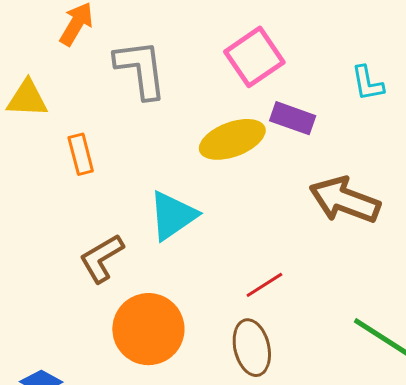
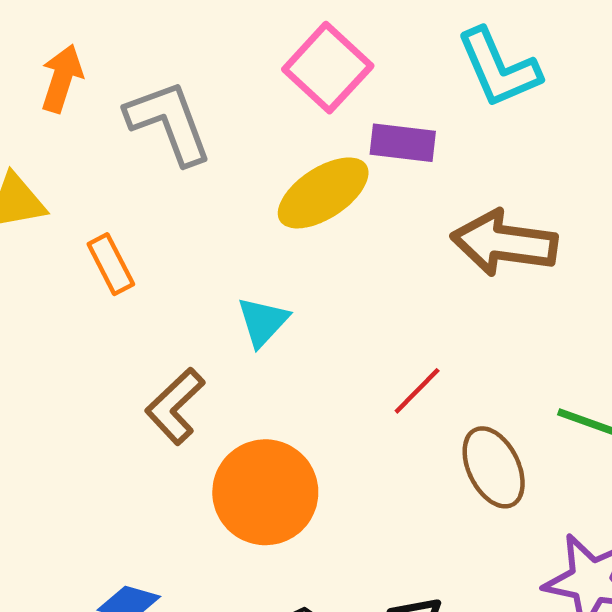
cyan L-shape: (368, 83) -> (499, 68), size x1.6
cyan triangle: (173, 216) -> (263, 322), size x0.7
brown ellipse: (252, 348) -> (494, 467), moved

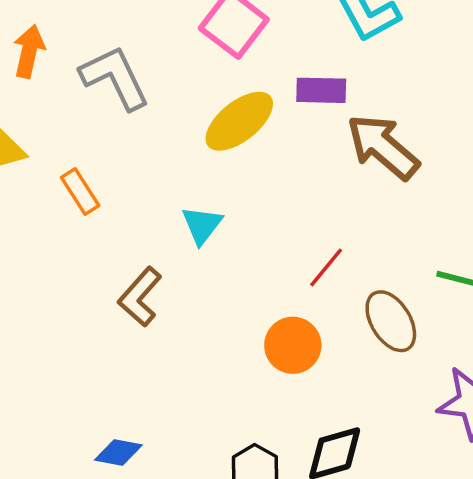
purple rectangle: (403, 143) -> (321, 90), moved
brown arrow: (504, 243) -> (383, 147), turned 38
orange circle: (265, 492) -> (293, 345), moved, size x0.7

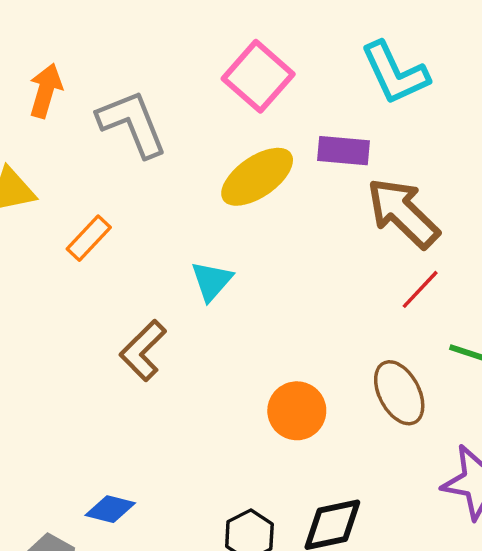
orange rectangle: (80, 191) -> (89, 238), turned 72
red line: (326, 267) -> (420, 289), moved

